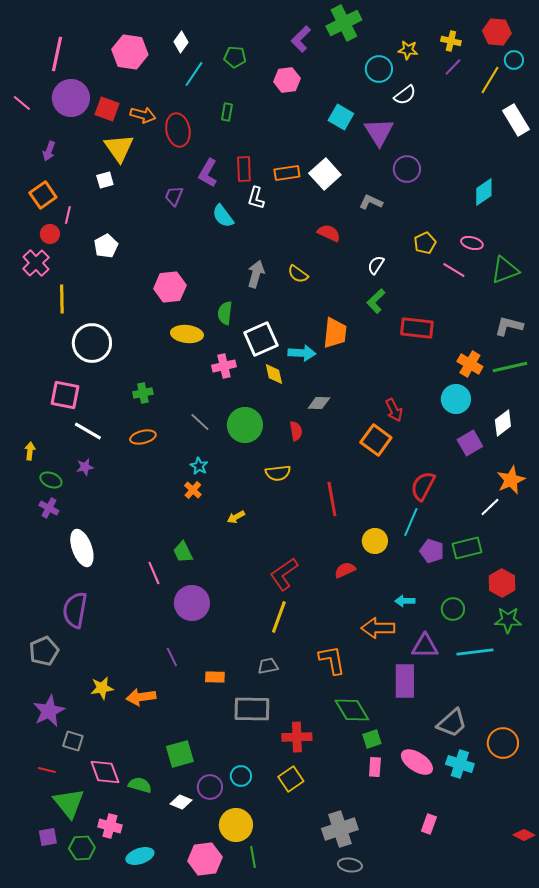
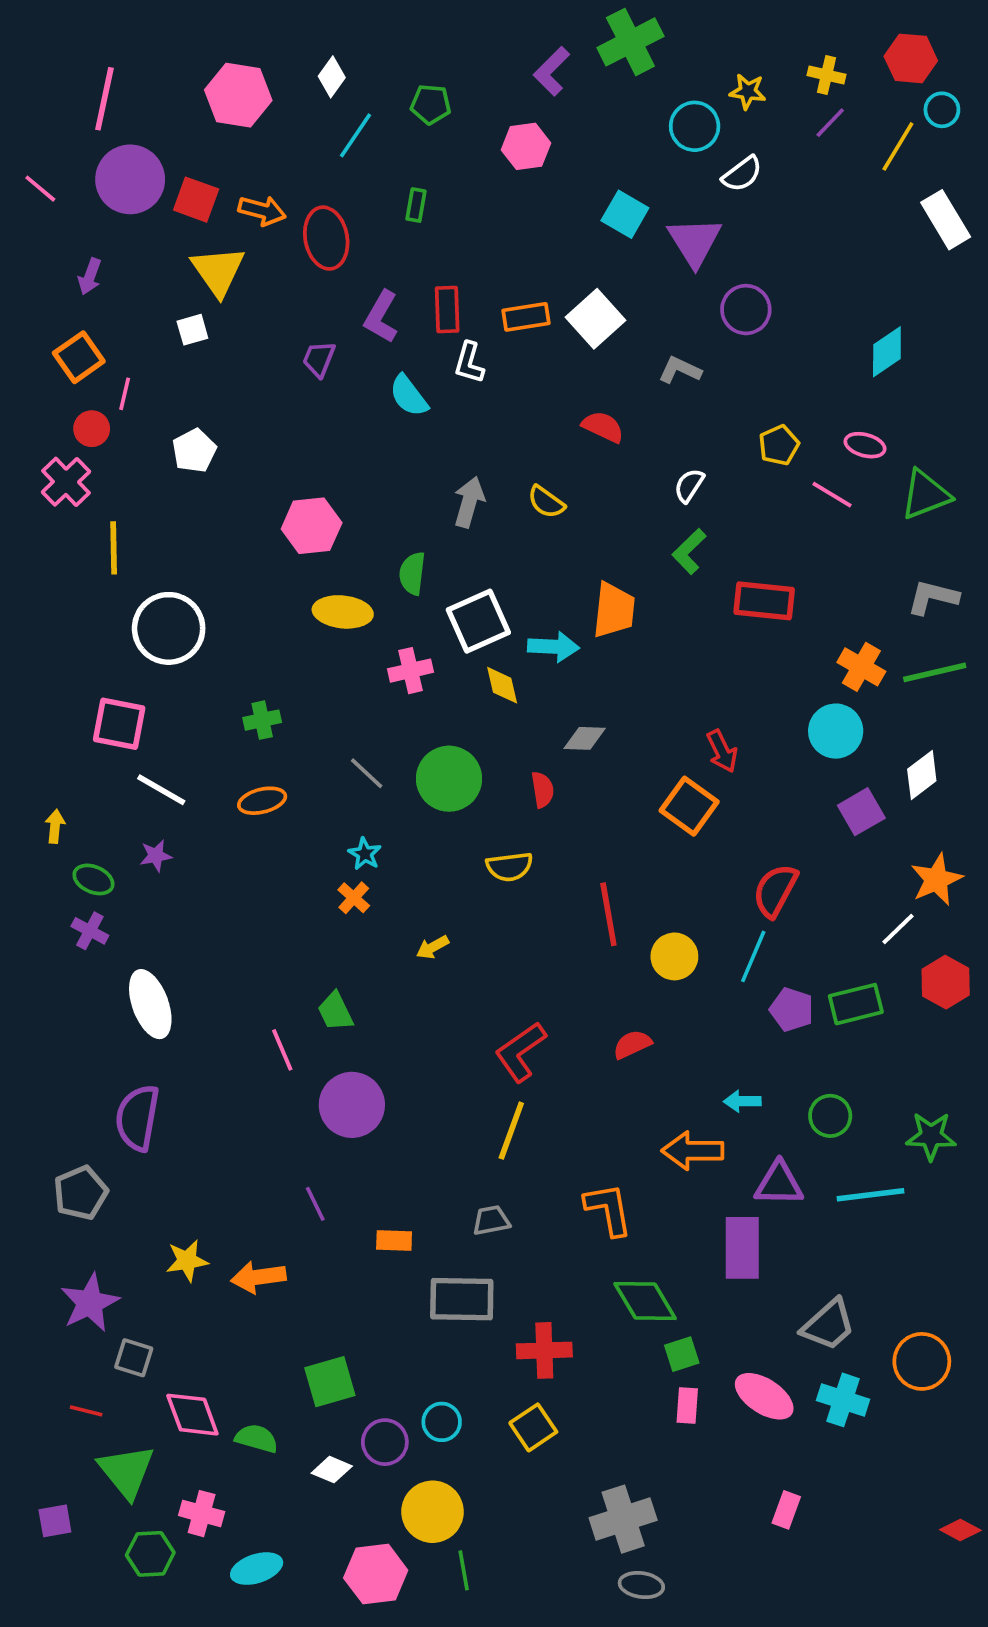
yellow circle: (375, 541) -> (674, 956), moved
red hexagon: (502, 583) -> (946, 982), moved
purple square: (48, 837) -> (55, 1521), moved

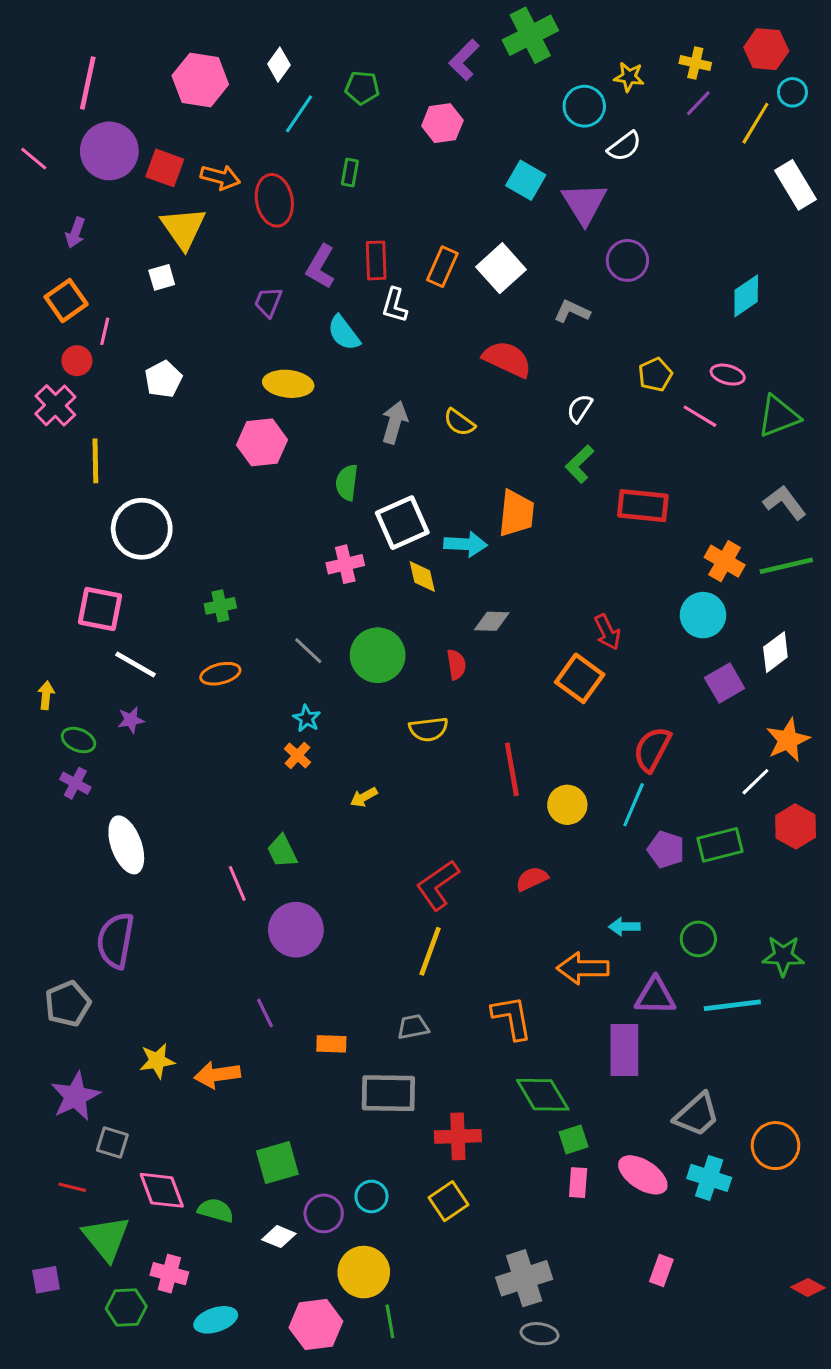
orange rectangle: (526, 317) -> (442, 267), turned -57
red semicircle: (603, 427) -> (507, 359), size x1.4
gray L-shape: (933, 597) -> (785, 503), turned 39
yellow ellipse: (343, 612) -> (288, 384), moved

